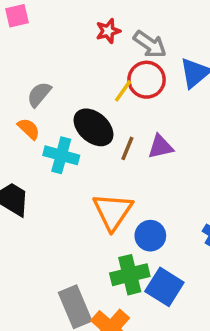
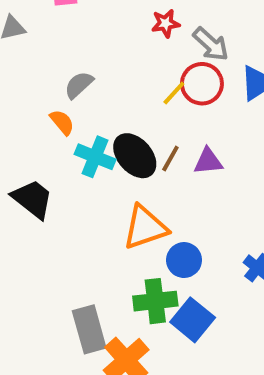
black ellipse: (93, 127) -> (135, 156), moved
orange triangle: (113, 211) -> (145, 227), turned 30

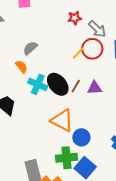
orange triangle: (145, 227) -> (62, 121), turned 45

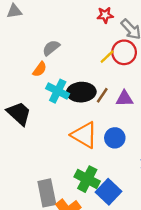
orange semicircle: (21, 67) -> (40, 69), turned 72
black ellipse: (58, 84) -> (81, 92), turned -55
blue circle: (81, 137) -> (115, 138), moved
green cross: (67, 158) -> (87, 179), turned 30

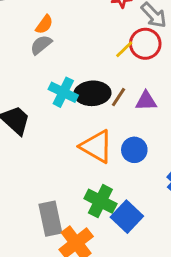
gray semicircle: (51, 48) -> (41, 45), moved
orange semicircle: (40, 69) -> (44, 24), moved

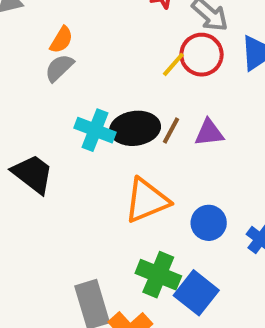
orange triangle: (96, 146) -> (147, 200), turned -48
blue circle: (134, 150) -> (209, 223), moved

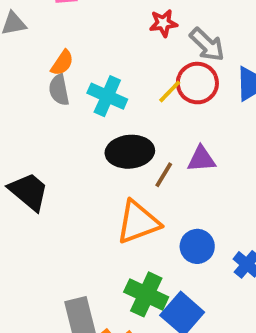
gray semicircle: (59, 68) -> (59, 90), turned -60
cyan cross: (95, 130) -> (107, 96), moved
brown line: (171, 131) -> (164, 175), moved

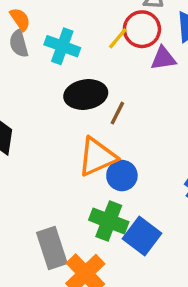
orange semicircle: (62, 63) -> (20, 19), turned -65
purple triangle: (201, 159) -> (163, 58), moved
blue circle: (197, 246) -> (122, 176), moved

